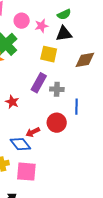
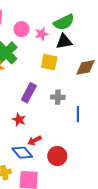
green semicircle: (64, 14) -> (64, 22), size x1.5
purple rectangle: (39, 83) -> (29, 93), moved
red star: (12, 102) -> (19, 120), moved
red circle: (57, 123) -> (57, 156), moved

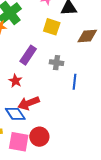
red arrow: (34, 140) -> (29, 103), size x1.5
red circle: (57, 156) -> (39, 137), moved

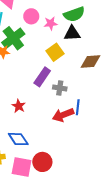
yellow square: (52, 27) -> (55, 52), turned 36
purple rectangle: (28, 55) -> (42, 77), moved
red arrow: (29, 103) -> (63, 115), moved

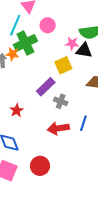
pink star: (51, 23) -> (72, 43), moved
blue line: (78, 107) -> (83, 123), moved
red circle: (42, 162) -> (40, 166), moved

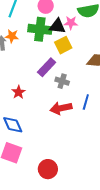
green cross: (25, 43) -> (40, 29), moved, turned 35
black triangle: (84, 50) -> (57, 26), moved
red circle: (40, 166) -> (48, 169), moved

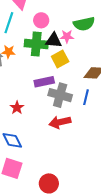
purple rectangle: (47, 67) -> (44, 82), turned 36
gray cross: (62, 81) -> (60, 95), size x1.6
blue line: (86, 102) -> (86, 97), moved

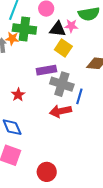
green cross: (36, 44) -> (24, 29), moved
yellow square: (60, 59) -> (63, 48), turned -30
blue line: (86, 97) -> (79, 96), moved

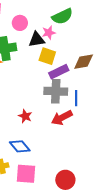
purple rectangle: (46, 70) -> (59, 72), moved
red star: (18, 95) -> (25, 116), moved

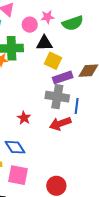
pink star: (49, 33) -> (47, 17), moved

